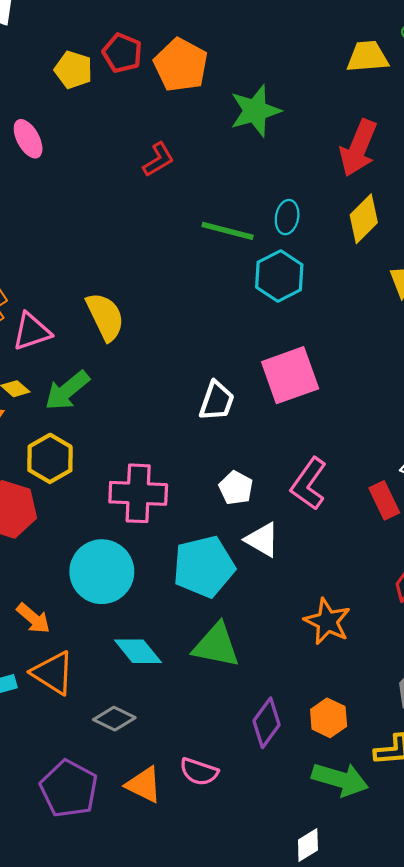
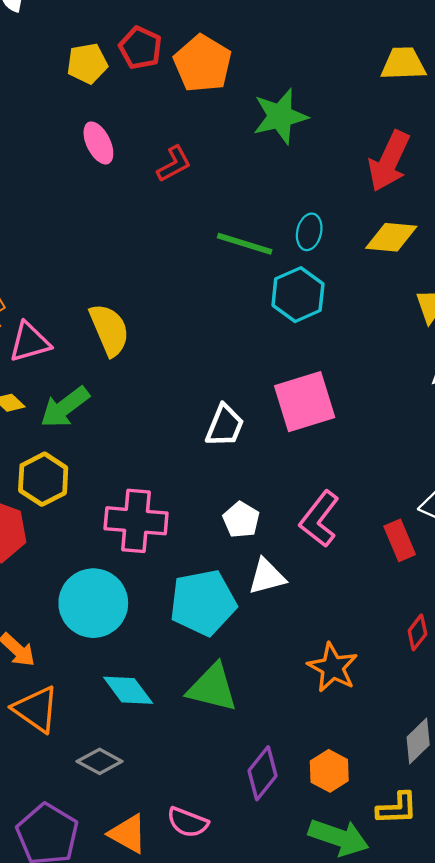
yellow pentagon: (73, 70) -> (87, 63), turned -30
pink ellipse: (28, 139) -> (98, 143), moved
yellow diamond: (364, 219) -> (391, 237), turned 48
white triangle: (262, 540) -> (267, 577), turned -48

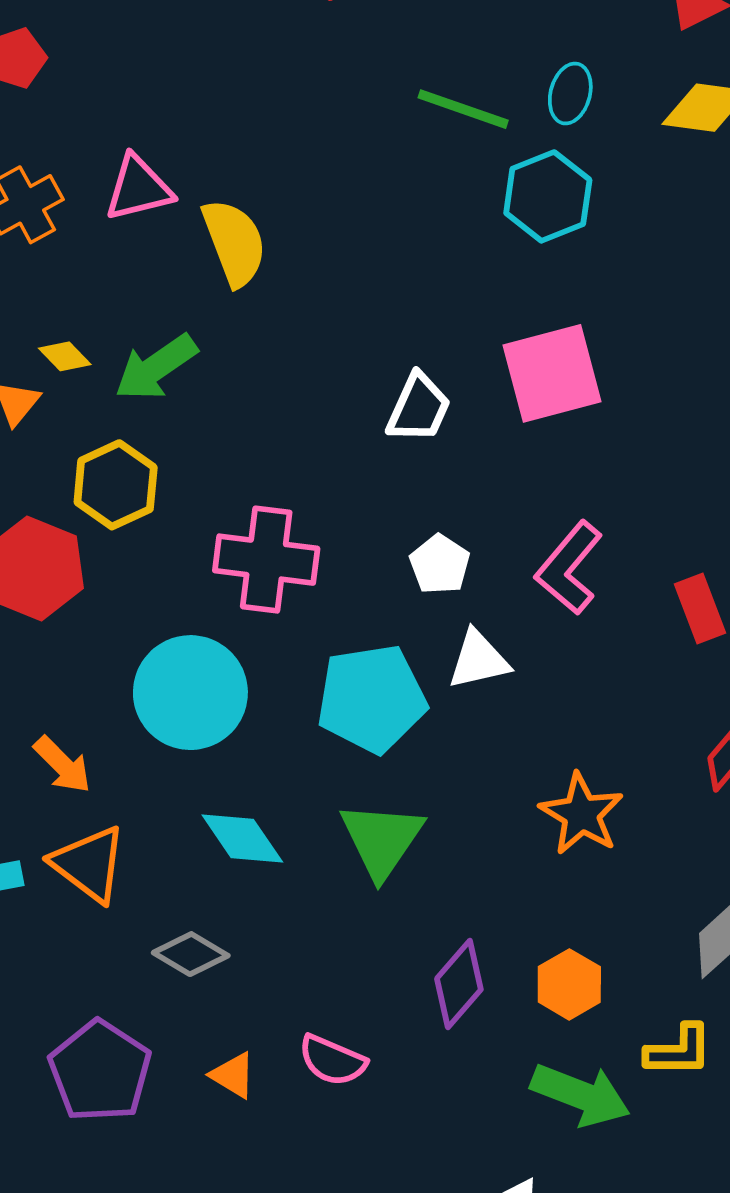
pink triangle: (30, 342) -> (138, 188), moved
green triangle: (212, 688) -> (382, 840), turned 48
orange triangle: (128, 834) -> (233, 1075), size x0.7

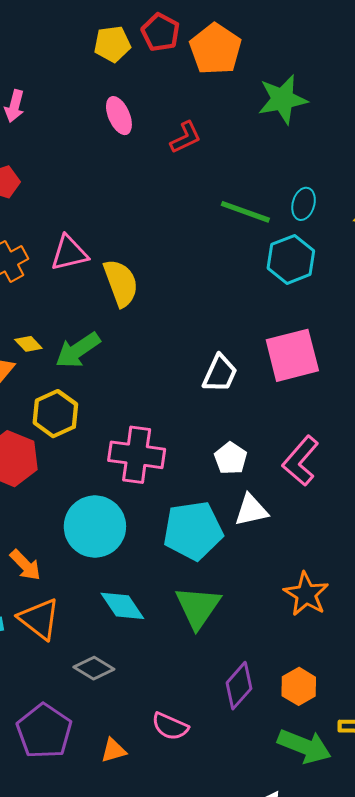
orange triangle: (233, 1075) -> (113, 750), moved, turned -48

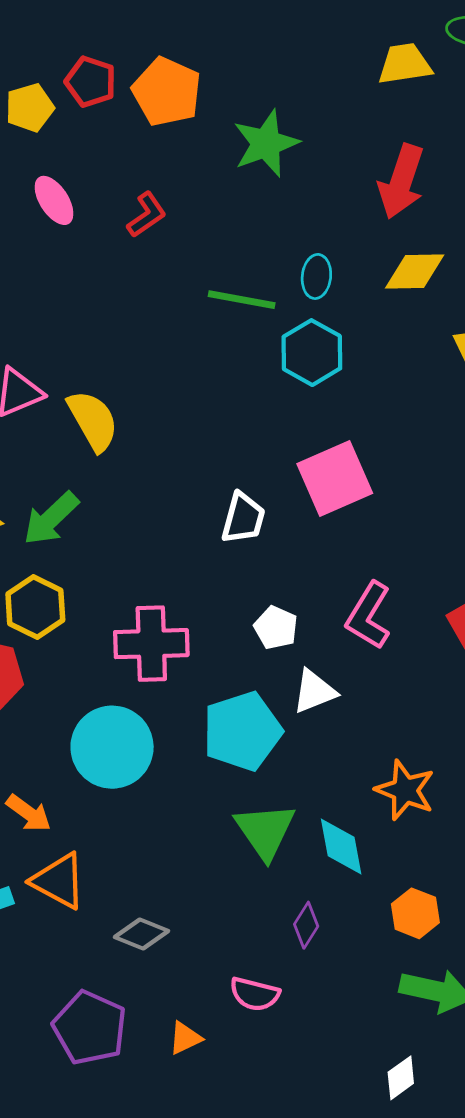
cyan diamond: (122, 606) -> (341, 847), moved, turned 33
purple diamond: (239, 686) -> (306, 925), moved, size x0.7

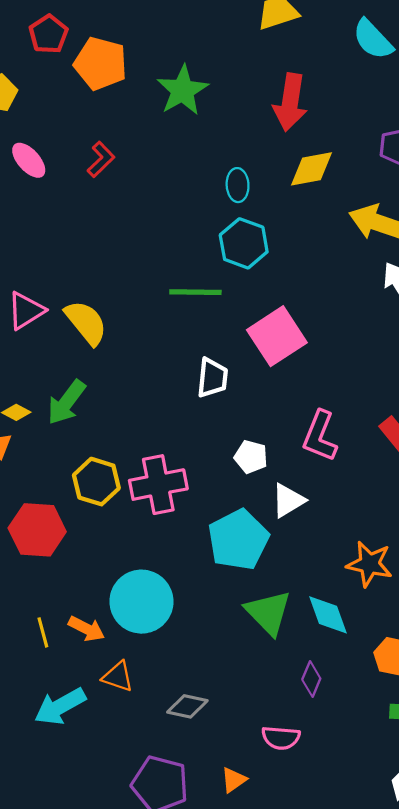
red pentagon: (91, 82) -> (48, 34), moved, turned 30
green line: (242, 300) -> (195, 292), moved
yellow hexagon: (35, 607) -> (96, 482), moved
cyan circle: (112, 747) -> (141, 602), moved
orange triangle: (59, 881) -> (118, 677), size x0.7

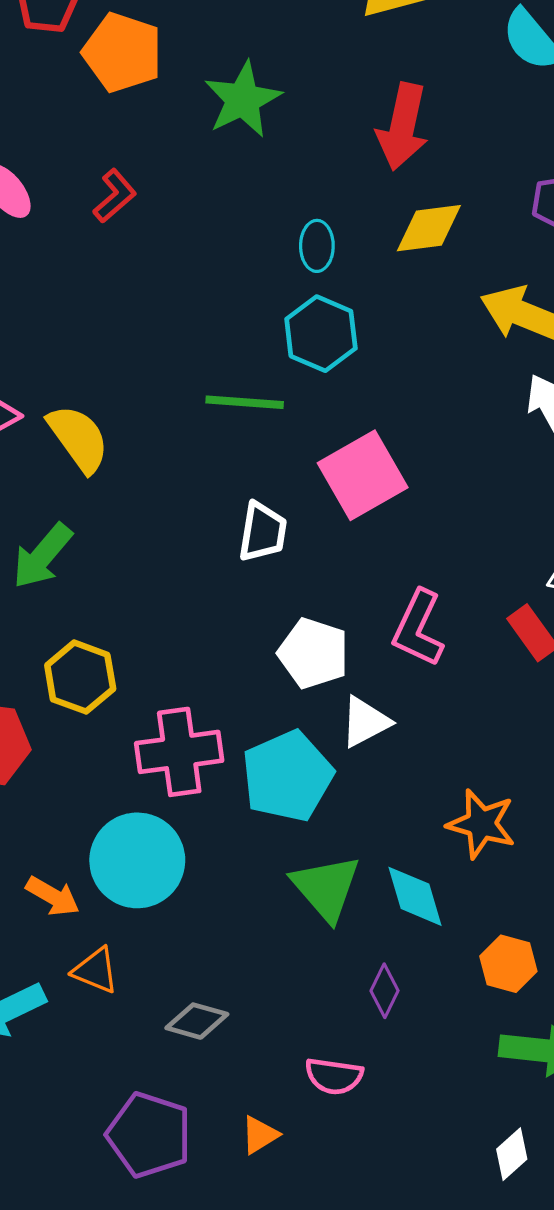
white pentagon: (251, 457) -> (313, 653), size x1.4
pink cross: (158, 485) -> (179, 752), moved

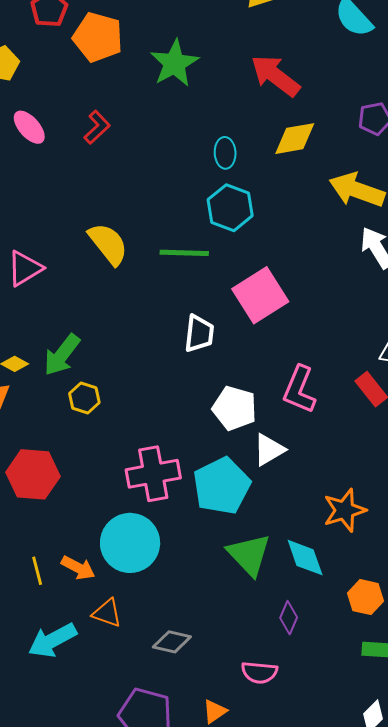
red arrow: (403, 127) -> (275, 76), turned 118
yellow semicircle: (78, 438) -> (108, 244), moved
yellow hexagon: (80, 677) -> (84, 398), moved, size x0.7
orange star: (481, 824) -> (345, 510), turned -30

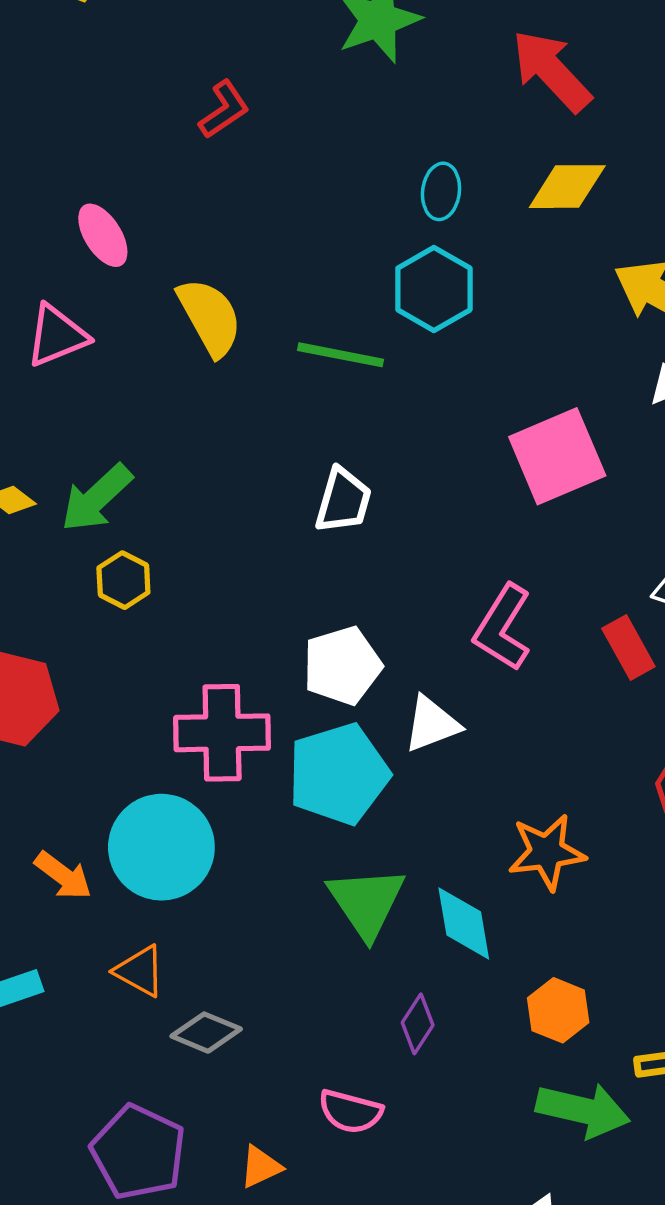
pink ellipse: (29, 127) -> (103, 235), moved
pink square: (260, 295) -> (557, 456), moved
white pentagon: (234, 408) -> (342, 666), moved, turned 30
orange triangle: (107, 613) -> (140, 971), moved

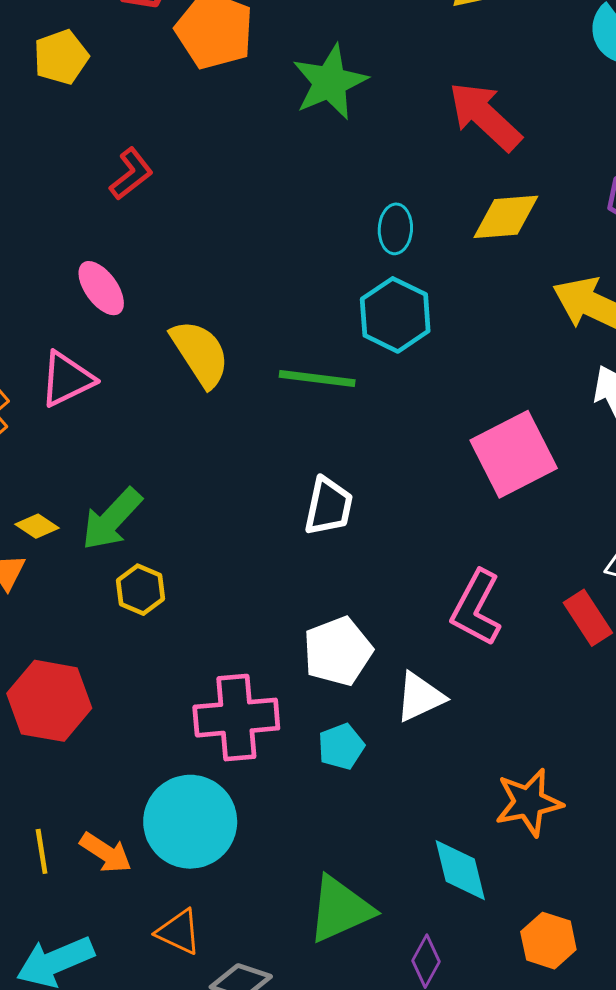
red L-shape: (224, 110) -> (131, 174), moved
cyan pentagon: (339, 774) -> (341, 747), size x0.5
green triangle: (366, 902) -> (340, 909), moved, turned 44

